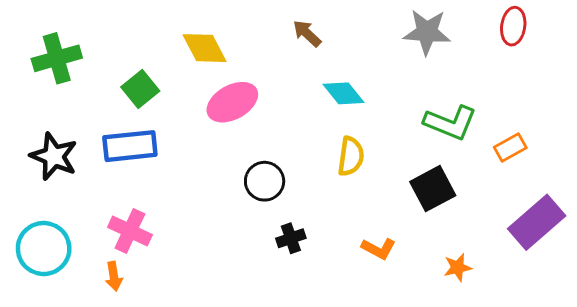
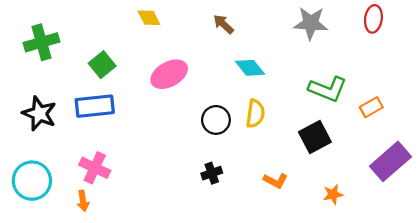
yellow diamond: (205, 48) -> (149, 18), moved, size x0.7
black circle: (265, 181) -> (216, 120), moved

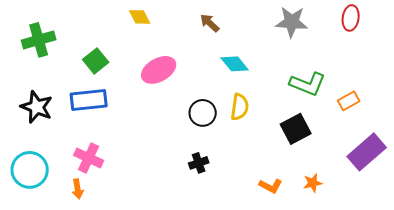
orange L-shape: (276, 181) -> (271, 186), moved

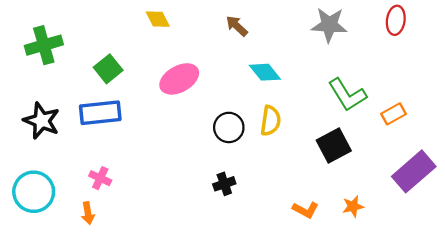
green L-shape: (308, 84) -> (347, 95), turned 36
pink cross: (89, 158) -> (100, 178), size x0.7

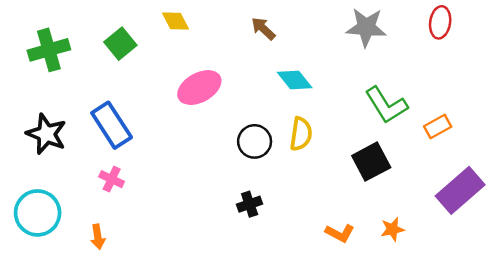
green square: (108, 69) -> (120, 44), moved
blue rectangle: (100, 113) -> (112, 125), turned 63
pink cross: (100, 178) -> (112, 179), moved

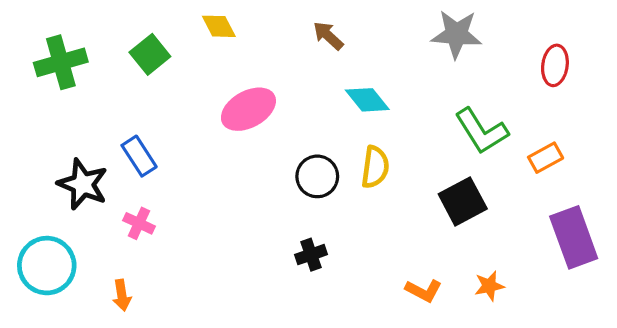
red ellipse: (440, 22) -> (555, 65), moved
blue rectangle: (112, 125) -> (139, 156), size x0.7
black star: (46, 134) -> (83, 184), moved
purple rectangle: (460, 190) -> (574, 237), turned -69

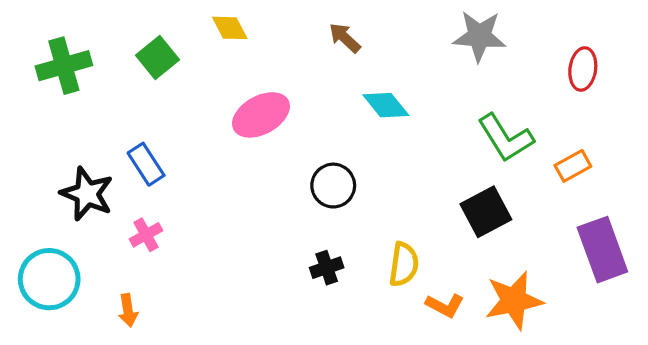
yellow semicircle: (375, 167) -> (404, 264), moved
pink cross: (139, 223) -> (146, 235), turned 36
orange star: (489, 286) -> (514, 300), size x1.8

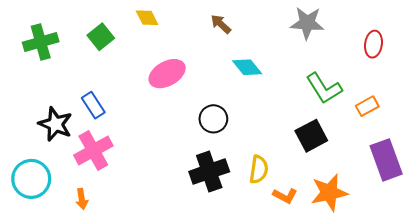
pink cross: (146, 235) -> (93, 150), size x1.8
black cross: (327, 268) -> (209, 172), size x1.8

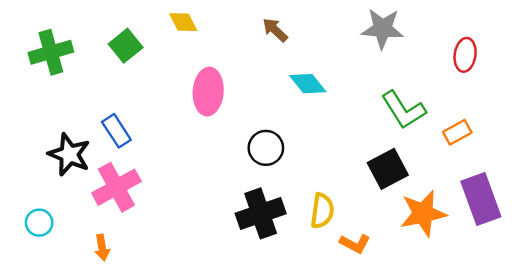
pink ellipse: (167, 74) -> (208, 92), turned -57
cyan circle: (31, 179) -> (39, 223), size x0.6
orange star: (329, 193) -> (423, 213), moved

